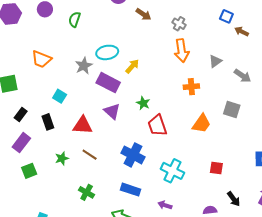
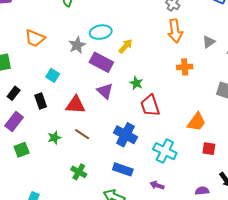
orange trapezoid: (201, 124) -> (196, 122), moved

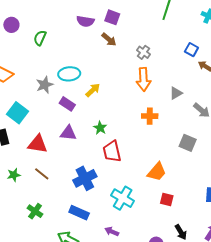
purple rectangle: (101, 62) -> (67, 104), size x0.7
cyan square: (53, 75) -> (18, 113), size x1.5
purple triangle: (105, 91) -> (68, 133), turned -42
blue cross: (126, 135) -> (85, 178), turned 30

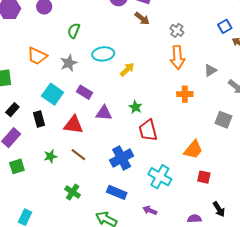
green semicircle: (40, 38) -> (74, 31), moved
blue square: (191, 50) -> (225, 26), turned 32
gray star: (45, 85) -> (69, 63), moved
purple rectangle: (67, 104) -> (85, 92), moved

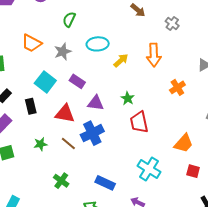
orange arrow: (178, 57) -> (154, 55), moved
orange cross: (185, 94) -> (177, 87), turned -35
blue cross: (122, 158) -> (92, 133), moved

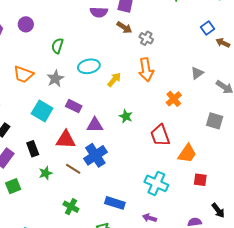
gray cross: (172, 24) -> (146, 38), moved
black rectangle: (31, 106) -> (33, 149), moved
red trapezoid: (139, 122) -> (160, 135), moved

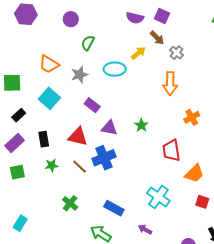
purple circle: (26, 24) -> (71, 19), moved
yellow arrow: (114, 80) -> (138, 53), moved
cyan square: (42, 111) -> (49, 98), moved

